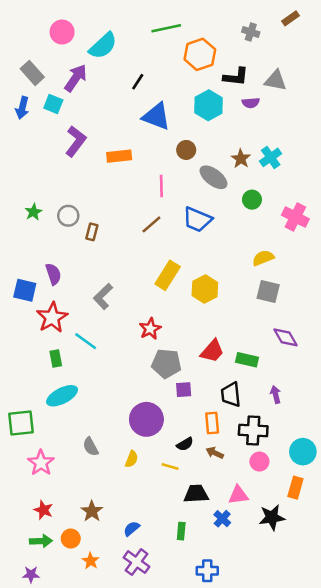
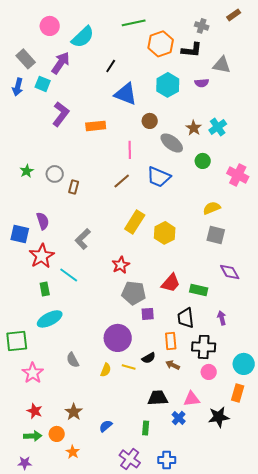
black L-shape: (236, 77) -> (192, 50), moved
yellow line: (170, 467) -> (129, 367), moved
purple cross: (137, 562) -> (130, 459), moved

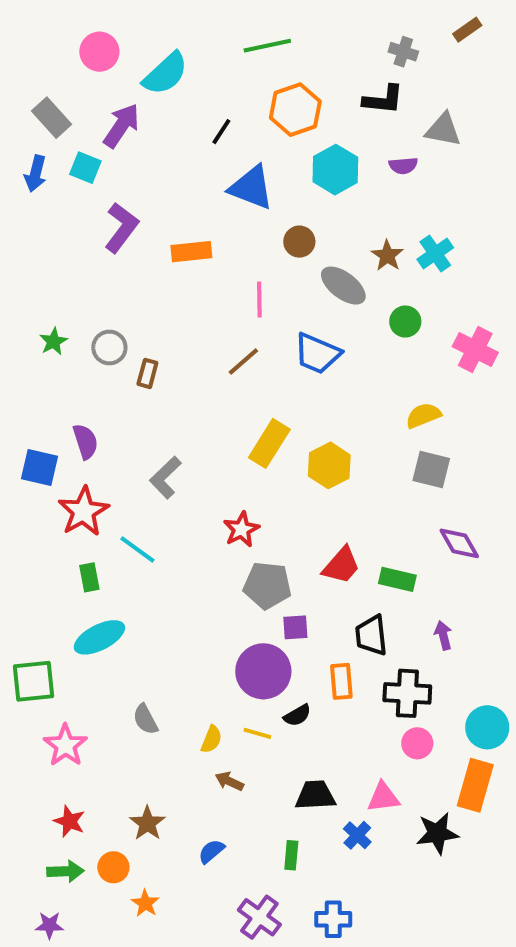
orange hexagon: (161, 44) -> (295, 110), moved
purple circle: (118, 338) -> (263, 671), moved
brown arrow: (173, 365) -> (229, 781), moved
orange rectangle: (238, 393) -> (475, 785), size x1.4

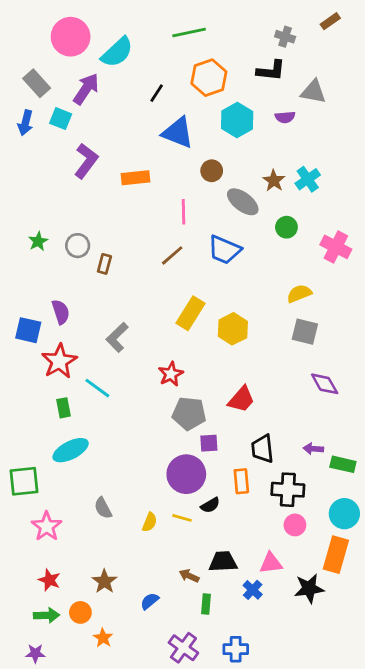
pink circle: (99, 52) -> (71, 37), size x1.4
green rectangle: (397, 579) -> (343, 464), moved
purple arrow: (443, 635) -> (313, 449), turned -72
brown arrow: (229, 781) -> (189, 576), moved

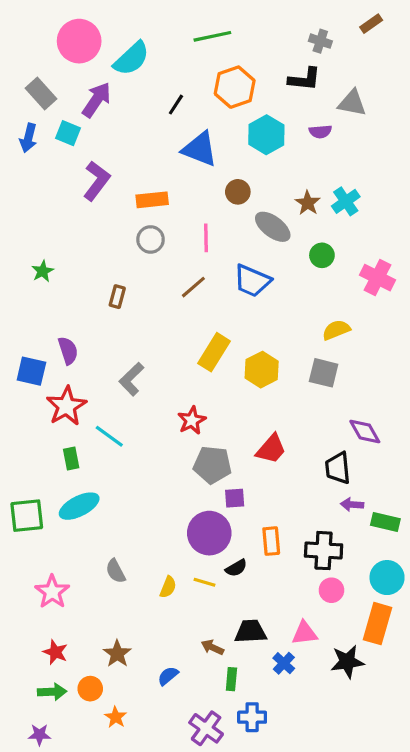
gray circle: (78, 246) -> (151, 239), moved
gray square: (305, 332) -> (324, 373), moved
black trapezoid: (262, 449) -> (338, 468), moved
green square: (24, 481) -> (27, 516), moved
blue cross: (236, 649) -> (252, 717), moved

